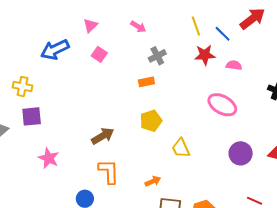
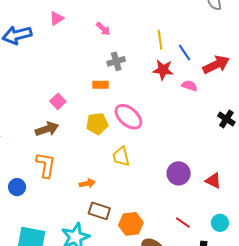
red arrow: (252, 19) -> (216, 65), moved
pink square: (99, 54) -> (58, 101), moved
pink ellipse: (222, 105) -> (128, 117), moved

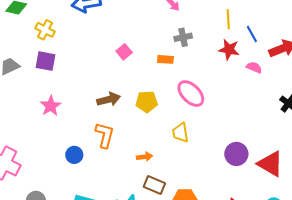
pink square: (58, 101) -> (124, 52), moved
yellow pentagon: (97, 124) -> (147, 102), moved
red triangle: (213, 181) -> (270, 164), size x1.6

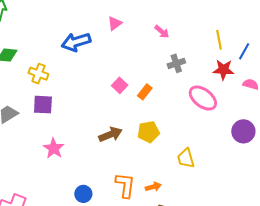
blue line: (252, 34) -> (244, 51), turned 66
orange rectangle: (165, 59) -> (145, 92), moved, turned -49
pink ellipse: (191, 94) -> (203, 98), moved
orange L-shape: (105, 135) -> (125, 185), moved
purple circle: (236, 154) -> (243, 131), moved

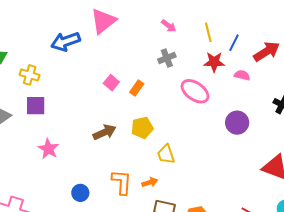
pink triangle: (115, 23) -> (103, 21), size x1.8
pink arrow: (162, 32) -> (169, 26), moved
yellow trapezoid: (186, 158) -> (166, 154), moved

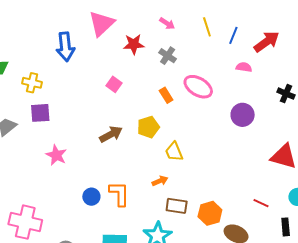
blue arrow: (66, 42) -> (65, 47), turned -72
gray cross: (167, 58) -> (168, 56), turned -30
red star: (214, 62) -> (134, 44), moved
orange rectangle: (137, 88) -> (166, 95), moved, turned -63
orange L-shape: (122, 182) -> (119, 194), moved

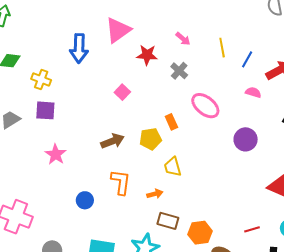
orange rectangle: (166, 95) -> (171, 122), moved
orange L-shape: (119, 194) -> (121, 182), moved
red line: (261, 203) -> (252, 229), turned -49

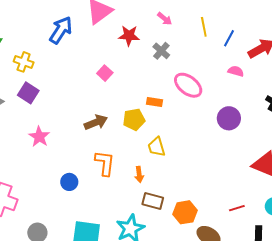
blue arrow: (79, 48) -> (61, 30), turned -148
purple square: (45, 110) -> (28, 93), turned 30
orange rectangle: (171, 122) -> (154, 102), turned -56
orange arrow: (155, 194) -> (139, 174), turned 98

